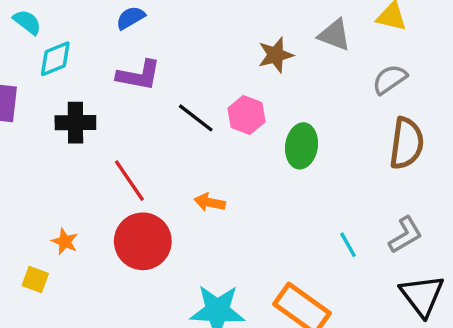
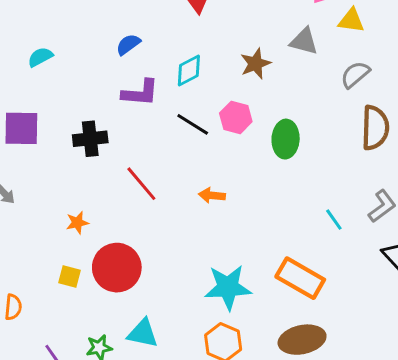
cyan semicircle: (27, 22) -> (40, 57), turned -60
cyan diamond: (55, 59) -> (189, 71), moved
red circle: (143, 241) -> (117, 268), moved
orange star: (65, 242) -> (77, 223), moved, turned -30

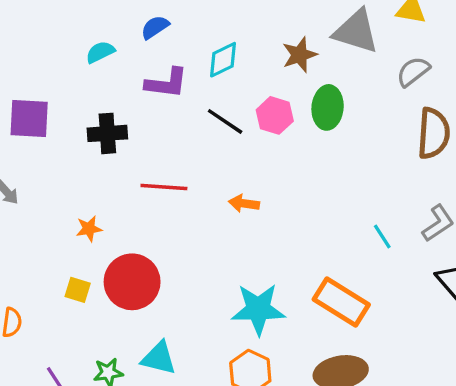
gray triangle: (304, 41) -> (356, 31), size x1.4
cyan semicircle: (40, 57) -> (100, 52), moved
green ellipse: (286, 139) -> (328, 107), moved
red line: (141, 184) -> (164, 187), turned -48

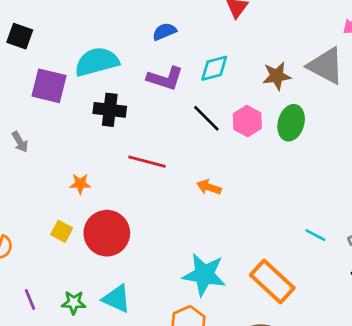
cyan semicircle: (100, 52) -> (97, 62), moved, size x1.8
cyan line: (382, 236) -> (315, 235), turned -40

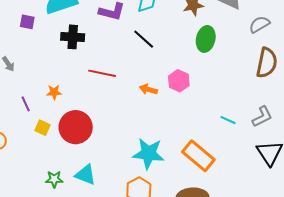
purple square: (49, 86) -> (27, 22), size x0.6
pink hexagon: (247, 121) -> (179, 81), moved
purple line: (30, 300) -> (26, 104), moved

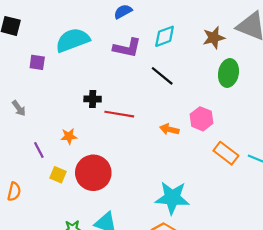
black cross: (73, 37) -> (93, 99), moved, size x0.7
orange rectangle: (198, 156) -> (226, 153), moved, size x0.7

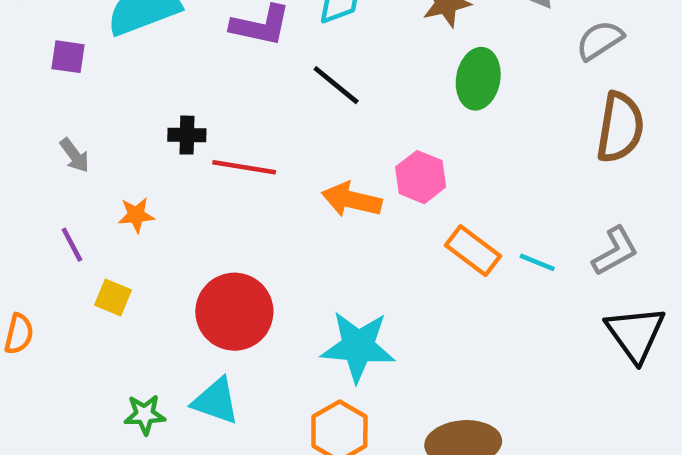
gray arrow: (19, 108) -> (75, 155), moved
orange arrow: (169, 129) -> (352, 200), size x1.4
red circle: (93, 173) -> (234, 312), moved

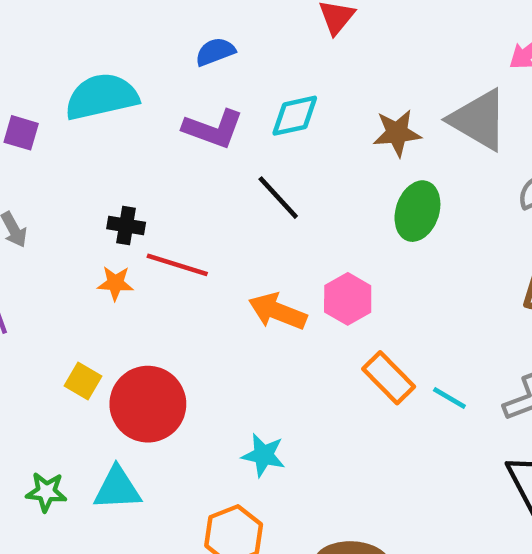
orange star: (136, 215) -> (115, 283), moved
yellow square: (113, 298) -> (83, 381), moved
cyan star: (358, 346) -> (263, 455), size x0.6
cyan triangle: (216, 401) -> (117, 488), turned -30

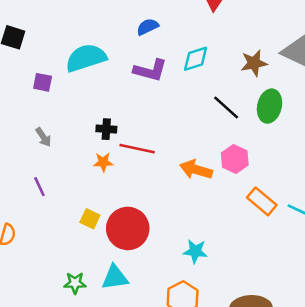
black line: (278, 198) -> (226, 108), moved

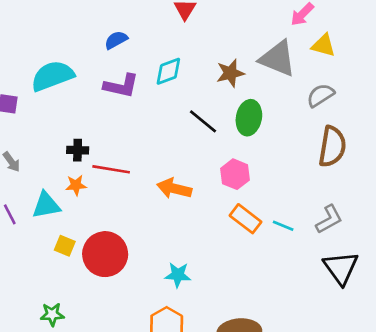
pink hexagon: (235, 159) -> (235, 174), moved
cyan triangle: (115, 277) -> (46, 205), moved

